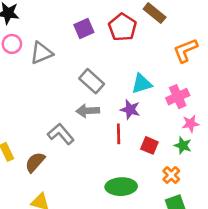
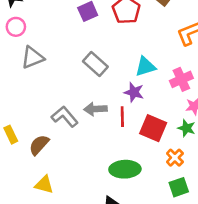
gray triangle: (41, 53) -> (33, 58), moved
gray arrow: (88, 111) -> (95, 109), moved
red square: (149, 145) -> (153, 128), size x1.5

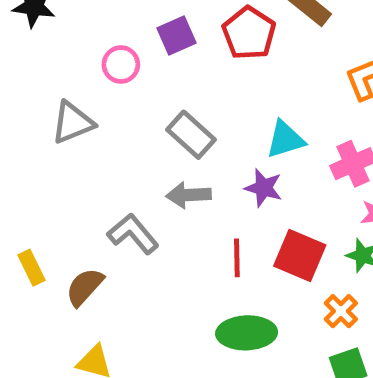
pink circle: (16, 27) -> (121, 65), moved
gray arrow: (95, 109) -> (189, 195), moved
red line: (122, 117) -> (237, 258), moved

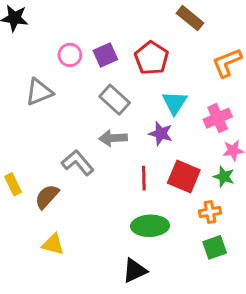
red pentagon: (249, 33) -> (152, 58), moved
purple square: (176, 36) -> (105, 55), moved
cyan triangle: (285, 139) -> (175, 103), turned -40
orange cross: (341, 311) -> (210, 212), turned 35

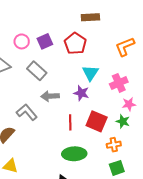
brown rectangle: (190, 18) -> (90, 17), moved, turned -42
gray rectangle: (115, 100) -> (37, 71), moved

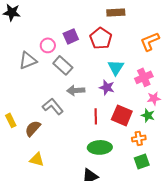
pink circle: (22, 41) -> (48, 45), moved

